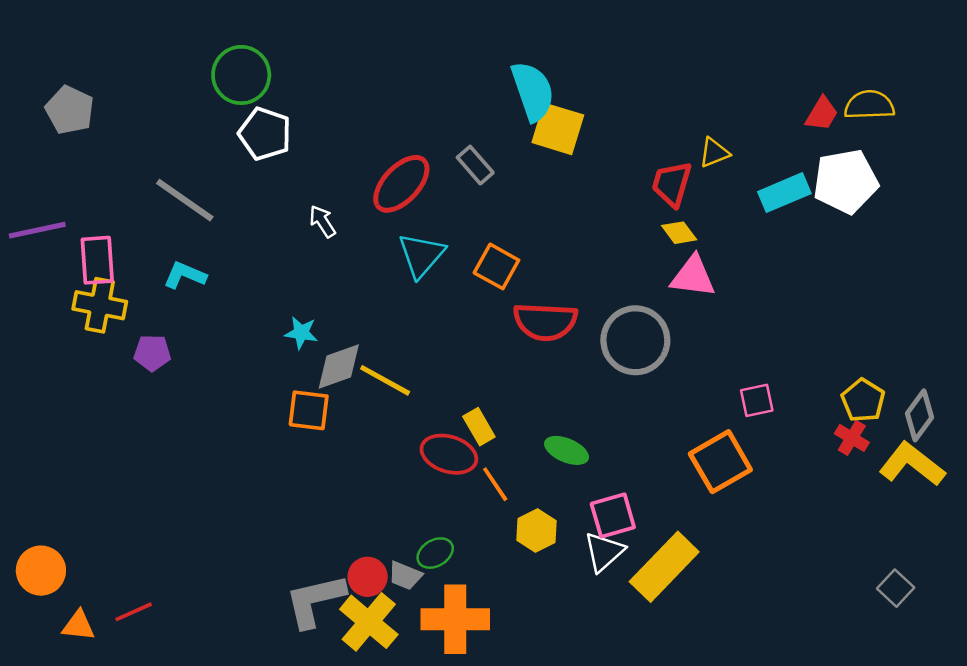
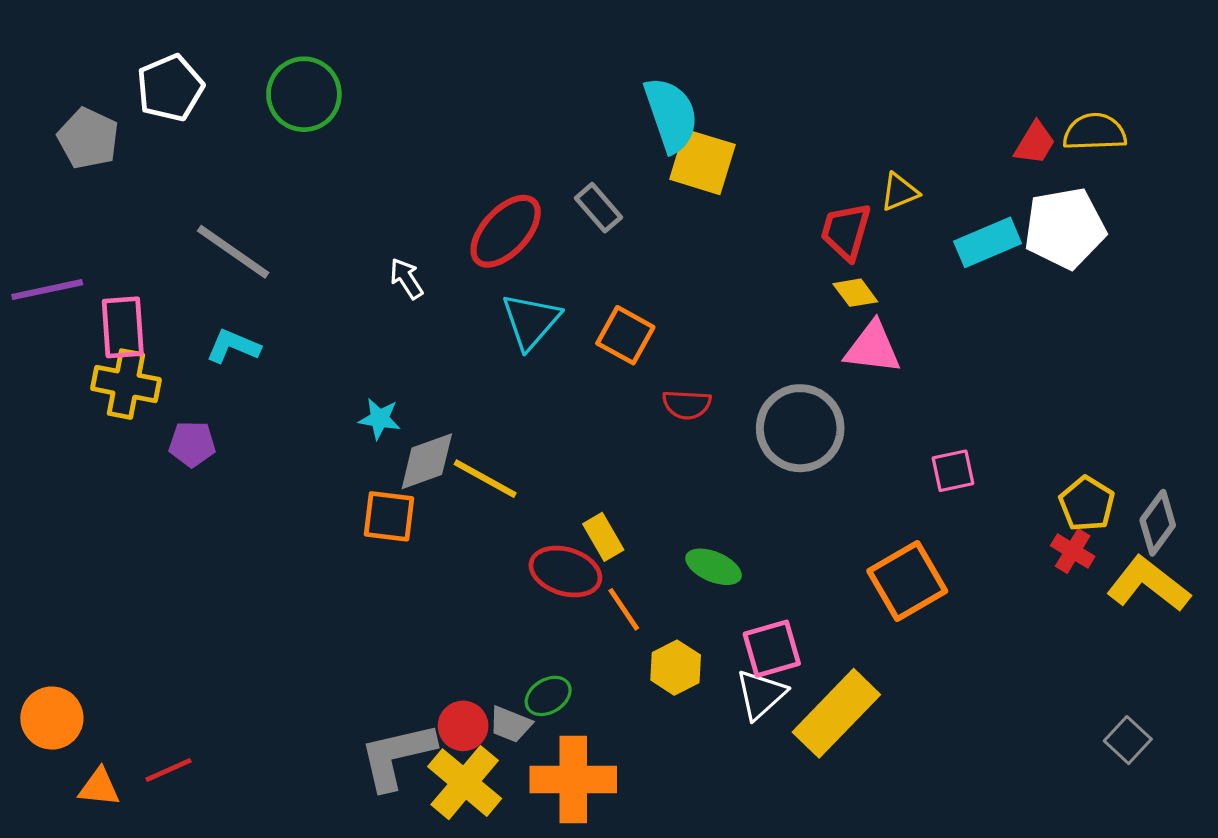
white pentagon: (265, 134) -> (170, 88), moved, turned 30
red semicircle: (545, 322) -> (687, 405), size x0.6
pink square: (757, 400) -> (953, 471), moved

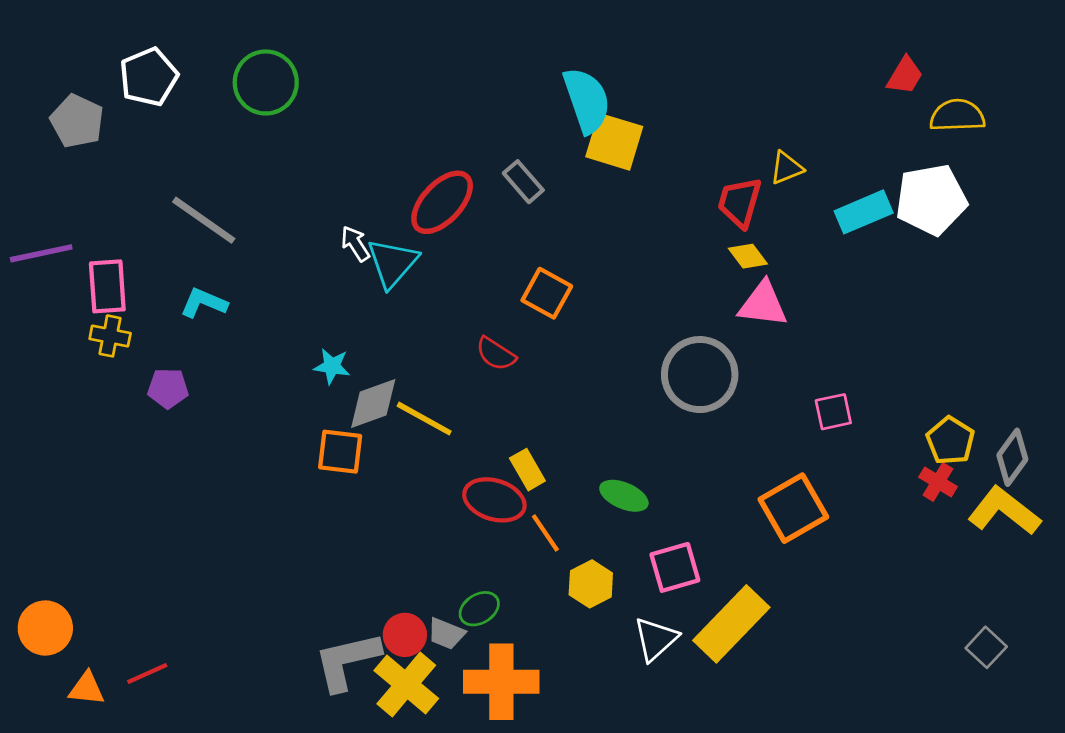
red trapezoid: (1035, 143) -> (905, 76), moved
cyan triangle: (531, 321) -> (392, 263), moved
yellow cross: (126, 384) -> (110, 336), size x0.7
red semicircle: (687, 405) -> (496, 354), moved, turned 30
white triangle: (761, 694) -> (656, 639), moved

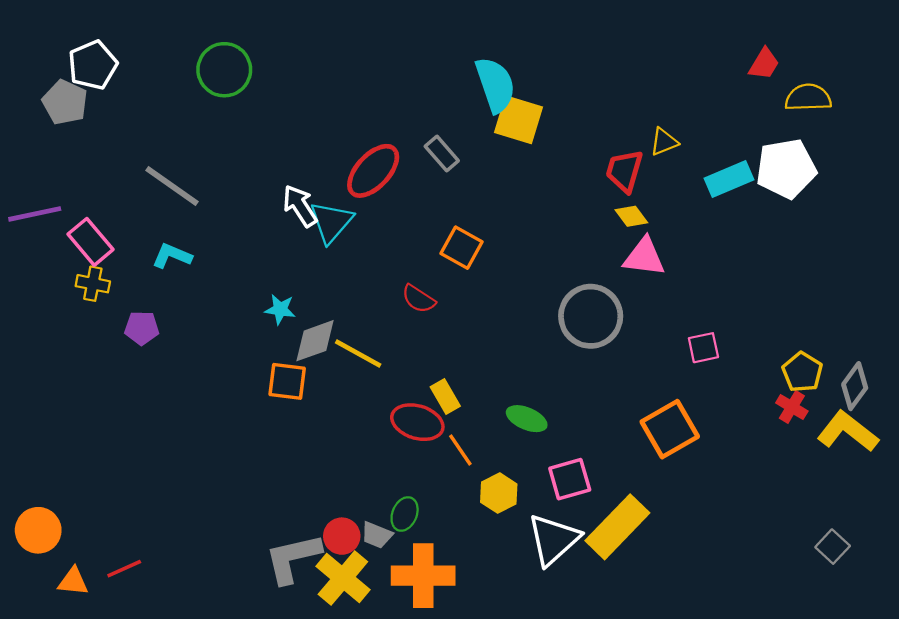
white pentagon: (149, 77) -> (93, 65), moved
white arrow: (355, 244) -> (300, 206), size x1.4
pink rectangle: (107, 286) -> (91, 242), turned -36
green ellipse: (479, 609) -> (405, 514), turned -36
white triangle: (656, 639) -> (553, 540), size x1.4

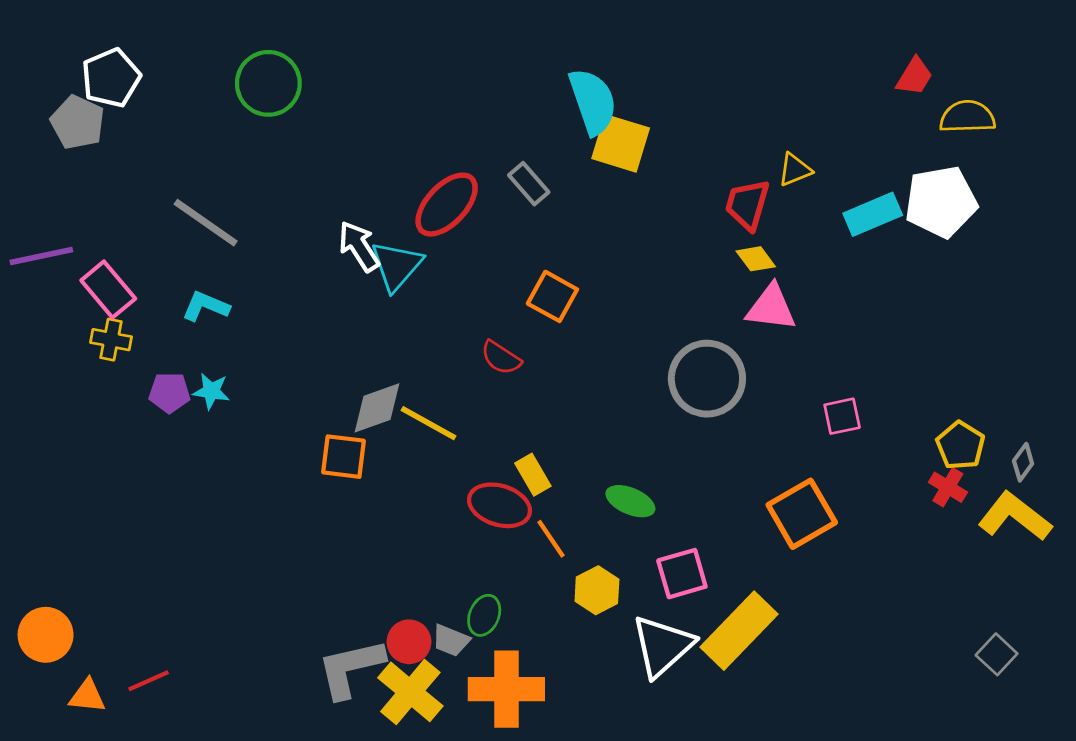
cyan star: (280, 309) -> (211, 391), moved
gray diamond: (855, 386) -> (1023, 462), size x0.7

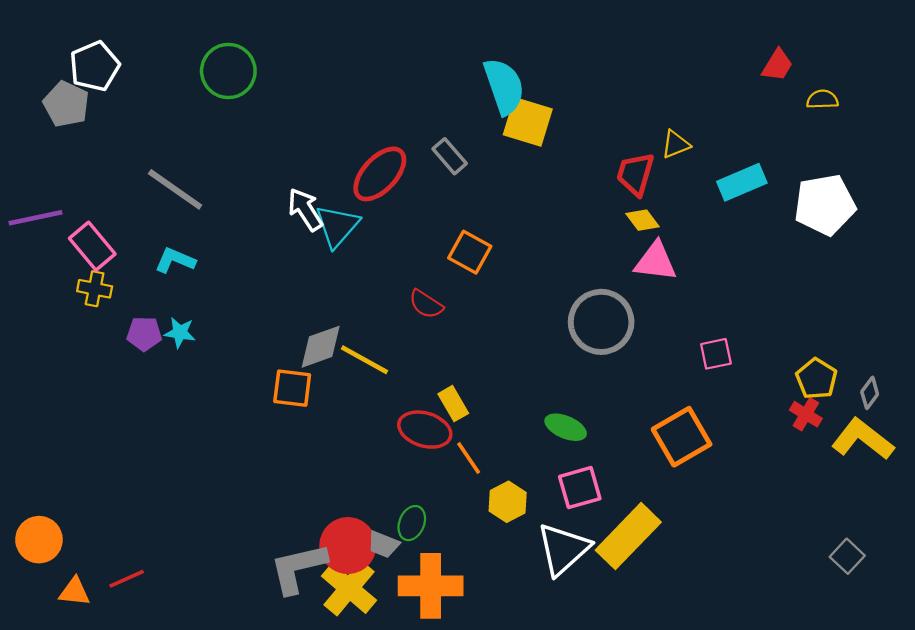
yellow semicircle: (967, 117) -> (822, 99), size x0.7
white pentagon: (941, 202) -> (825, 205), moved
green ellipse: (630, 501) -> (566, 427), moved
red circle: (409, 642) -> (348, 546), size x1.5

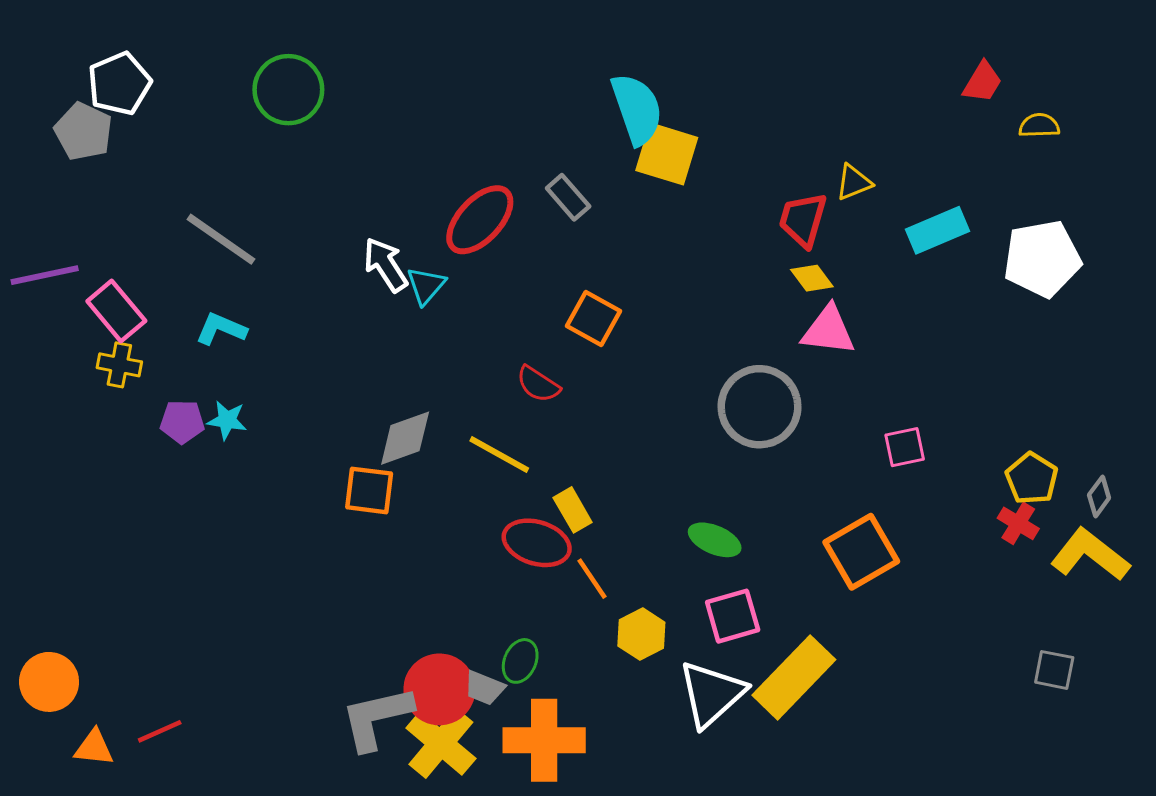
cyan triangle: (337, 226) -> (426, 286), size x0.7
yellow line: (364, 360) -> (499, 455), moved
gray square: (847, 556) -> (1054, 670), moved, turned -32

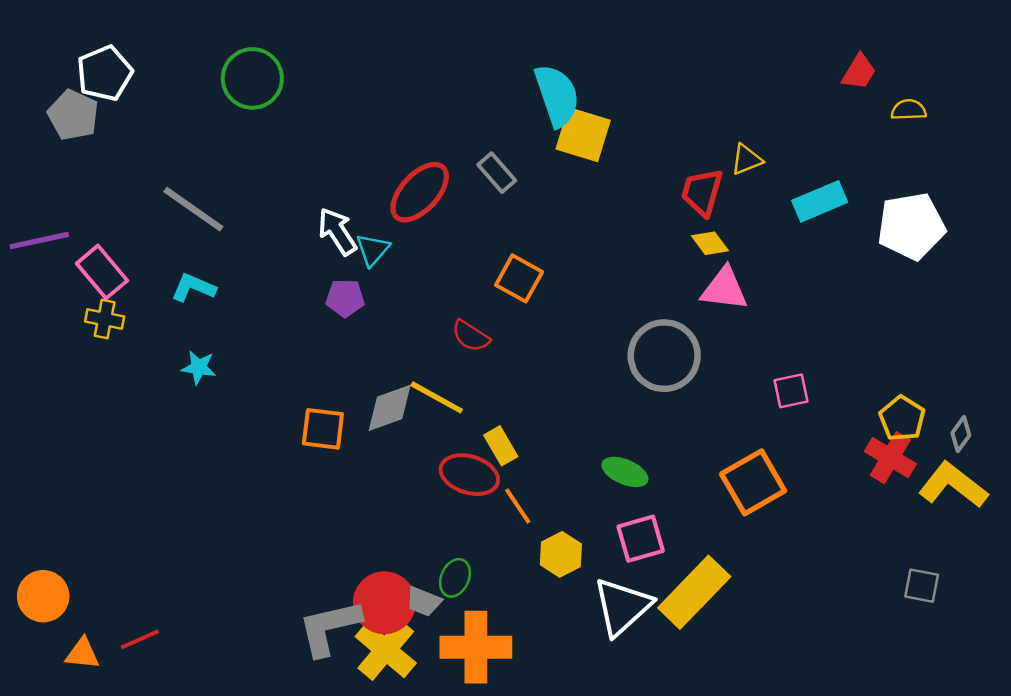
purple pentagon: (182, 422) -> (345, 298), moved
gray diamond: (405, 438) -> (390, 408), moved
red cross: (1018, 523) -> (890, 458), size x1.4

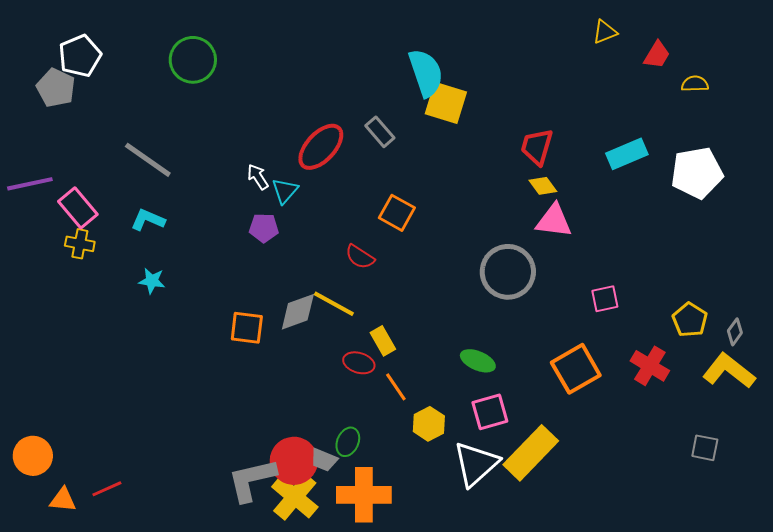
yellow triangle: (747, 159) -> (605, 32), moved
white arrow: (337, 231) -> (258, 177), size x0.7
red cross: (890, 458) -> (650, 366), moved
red ellipse: (469, 475) -> (359, 363), size x0.7

